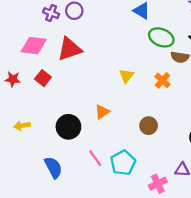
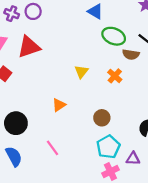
black circle: (68, 127) -> (16, 123), moved
cyan pentagon: (123, 163) -> (108, 147), moved

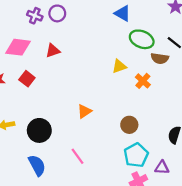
red triangle: (29, 47) -> (53, 51), size x0.6
yellow triangle: (81, 72) -> (119, 66), moved, turned 32

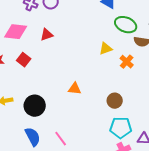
orange triangle: (84, 111) -> (75, 89), turned 40
cyan pentagon: (136, 155) -> (121, 128), turned 30
pink line: (78, 156) -> (61, 139), moved

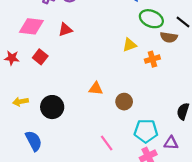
orange cross: (127, 62) -> (152, 59), turned 32
brown circle: (115, 101) -> (124, 102), moved
blue semicircle: (33, 137) -> (34, 141), moved
pink line: (61, 139) -> (107, 143), moved

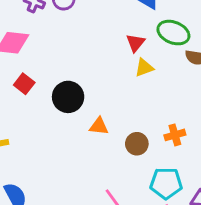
red triangle: (65, 30) -> (135, 43), moved, turned -32
orange cross: (152, 59) -> (175, 135), moved
black circle: (52, 107) -> (68, 97), moved

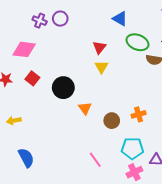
red triangle: (135, 43) -> (99, 47), moved
yellow triangle: (144, 68) -> (101, 67), moved, turned -40
orange triangle: (99, 126) -> (85, 108), turned 48

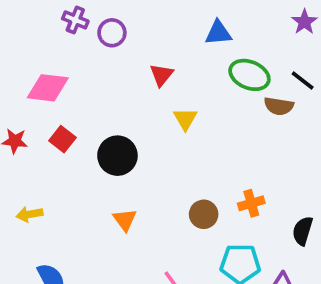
blue triangle: (120, 19) -> (218, 33), turned -35
purple cross: (40, 21) -> (75, 20), moved
red triangle: (99, 47) -> (161, 75), moved
orange triangle: (85, 108) -> (125, 220), moved

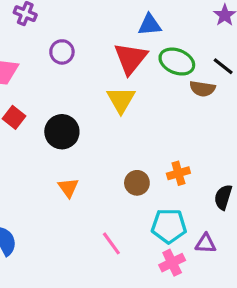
purple circle: (112, 33) -> (62, 52), moved
red triangle: (161, 75) -> (131, 58), moved, size x1.6
yellow triangle: (185, 119) -> (121, 100), size x1.4

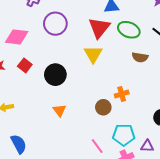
purple circle: (62, 52) -> (55, 24), size x1.5
brown semicircle: (202, 89) -> (140, 57), moved
orange cross: (178, 173) -> (122, 94), moved
pink line: (111, 243) -> (97, 146), moved

